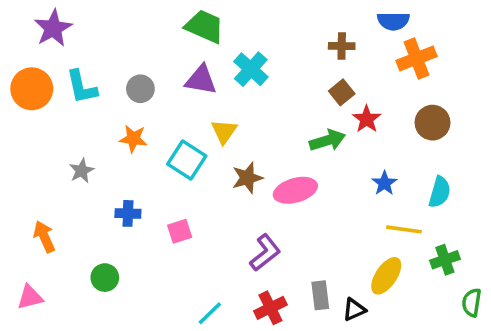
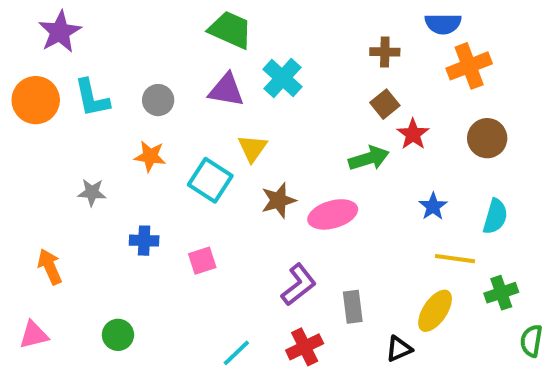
gray star: (82, 171) -> (92, 192), turned 30
green circle: (105, 278) -> (118, 335), moved
gray rectangle: (320, 295) -> (353, 307), moved

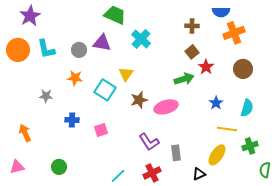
purple triangle: (226, 90) -> (102, 43), moved
purple L-shape: (299, 285) -> (149, 142), turned 95

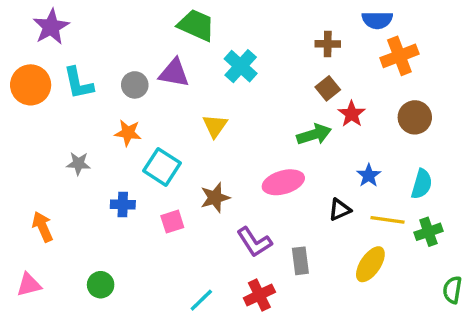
cyan square: (105, 90) -> (162, 167), moved
brown star: (139, 100) -> (215, 198), moved
green cross: (250, 146) -> (428, 232), moved
black triangle: (199, 174) -> (340, 210), moved

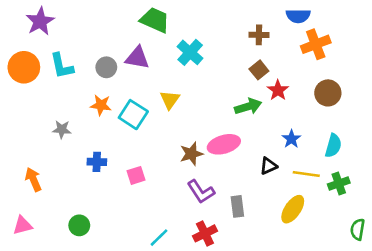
cyan square: (162, 167) -> (133, 115), moved
brown star: (215, 198) -> (191, 154), moved

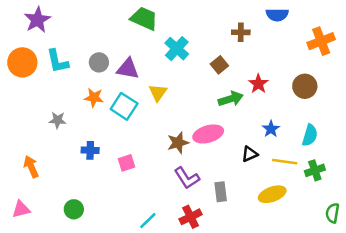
orange cross: (316, 44) -> (321, 41), moved
purple triangle: (137, 58) -> (128, 69), moved
brown square: (259, 70) -> (219, 65), moved
yellow ellipse: (293, 209) -> (272, 194), turned 36

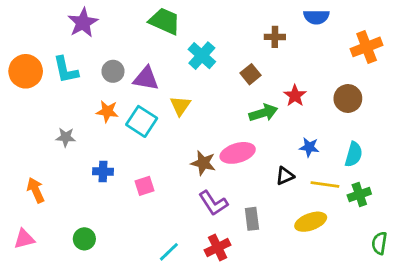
purple star: (37, 20) -> (83, 23), moved
blue star: (271, 129) -> (309, 147), turned -30
brown star: (178, 143) -> (203, 163), turned 30

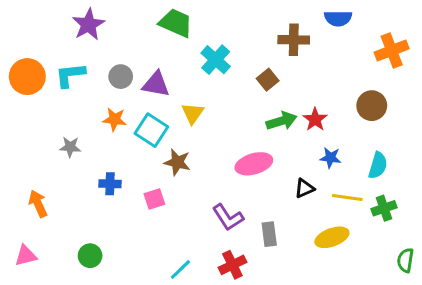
brown cross: (275, 37) -> (294, 40), size x1.4
cyan L-shape: (66, 70) -> (70, 75), turned 96
red star: (295, 96) -> (315, 119), moved
brown star: (203, 163) -> (177, 162), moved

